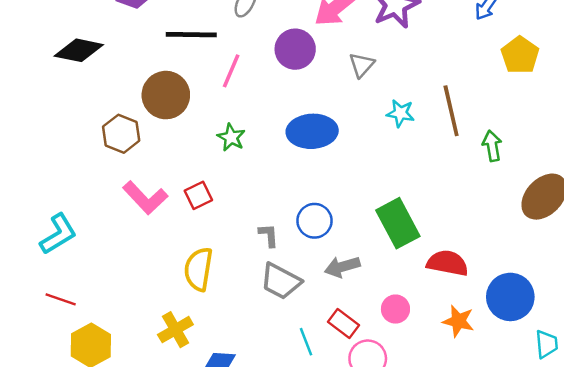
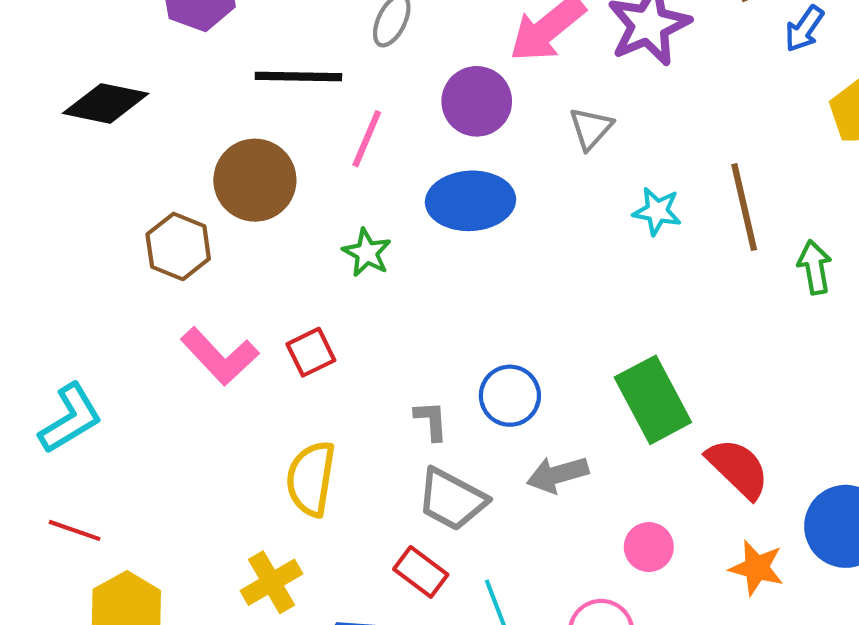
blue ellipse: (312, 131) -> (471, 201), moved
red semicircle: (447, 263) -> (738, 468), turned 33
red rectangle: (344, 324) -> (421, 572), moved

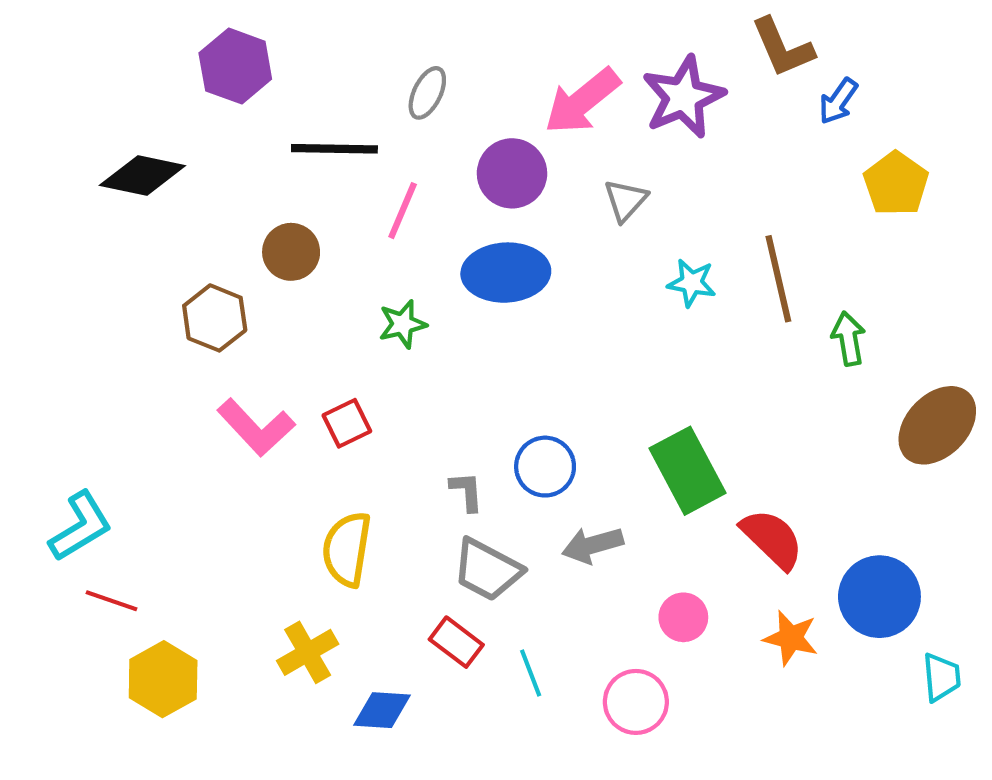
brown circle: (255, 180) -> (291, 252), size x0.7
green star: (367, 253) -> (403, 324), turned 30
cyan L-shape: (70, 419) -> (81, 526), moved

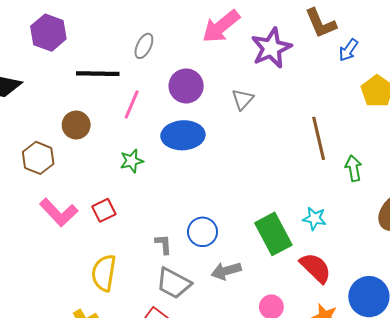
pink arrow: (582, 101) -> (221, 26), moved
cyan star: (692, 283) -> (314, 219), moved

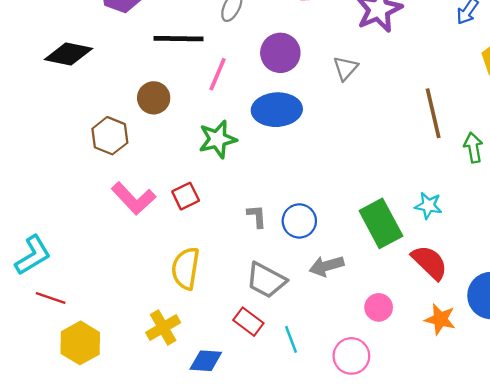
green star: (132, 161) -> (218, 139), size x1.4
gray L-shape: (163, 244) -> (257, 216), moved

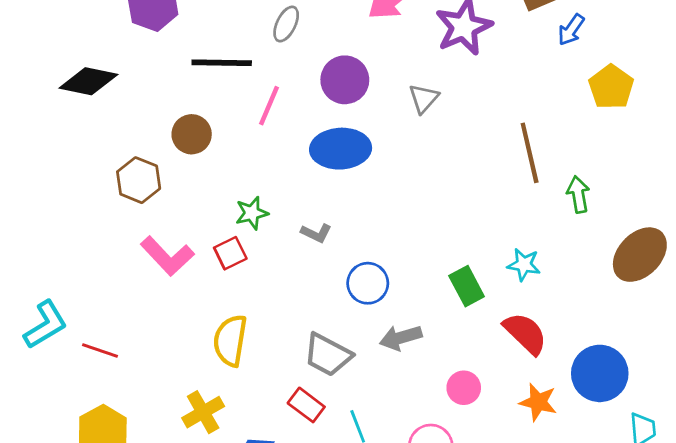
green star: (218, 139) -> (252, 213), moved, size x0.7
gray L-shape: (257, 216) -> (316, 233), moved, turned 120
green rectangle: (381, 223) -> (467, 286), size x0.7
red line: (51, 298) -> (100, 351), moved

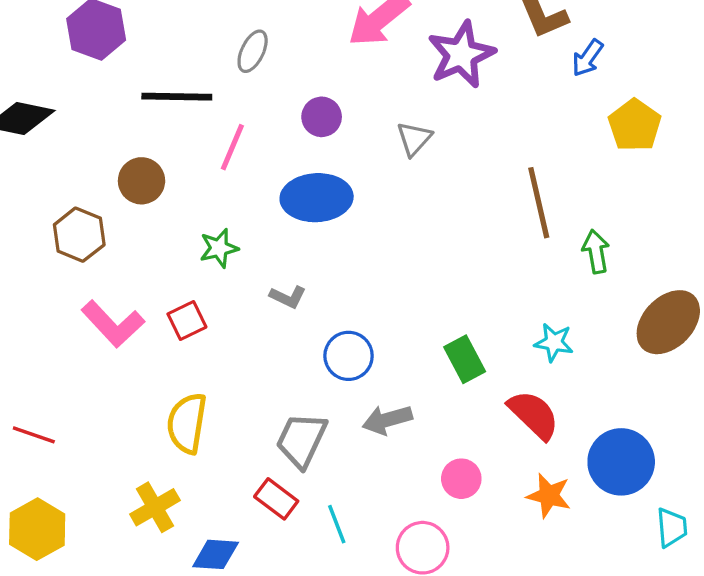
purple circle: (345, 80) -> (322, 117), size x0.7
green star: (252, 213) -> (219, 248), moved
cyan star: (524, 265) -> (554, 342), moved
gray trapezoid: (328, 355) -> (301, 440), turned 87

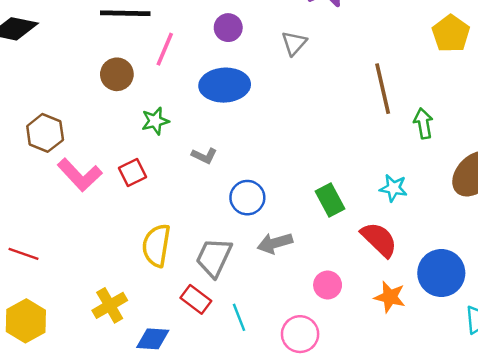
brown circle: (142, 181) -> (117, 74), moved
brown hexagon: (79, 235) -> (45, 133), moved
yellow semicircle: (187, 423) -> (156, 245), moved

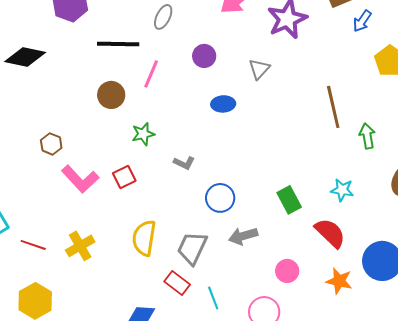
blue ellipse: (225, 85) -> (223, 104), moved, size x0.6
brown hexagon: (45, 133) -> (51, 144), size x0.7
yellow cross: (110, 305) -> (80, 246), moved

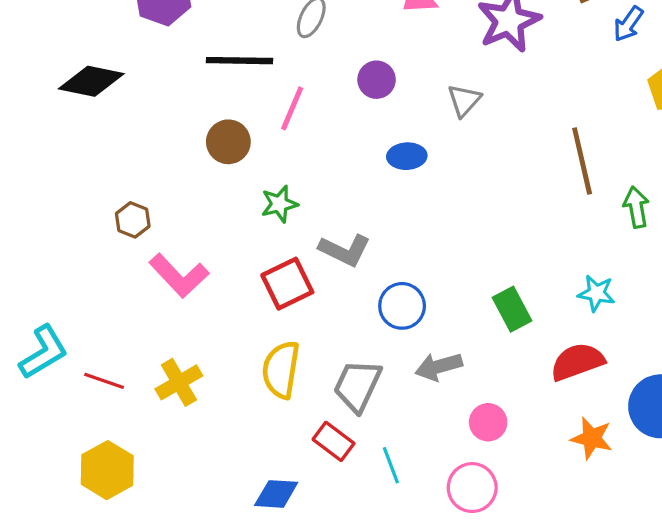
gray L-shape: (184, 163) -> (345, 250), size x1.5
red square: (124, 177) -> (287, 284), moved, size x1.4
red semicircle: (330, 233) -> (577, 362), turned -64
pink circle: (287, 271) -> (488, 422), moved

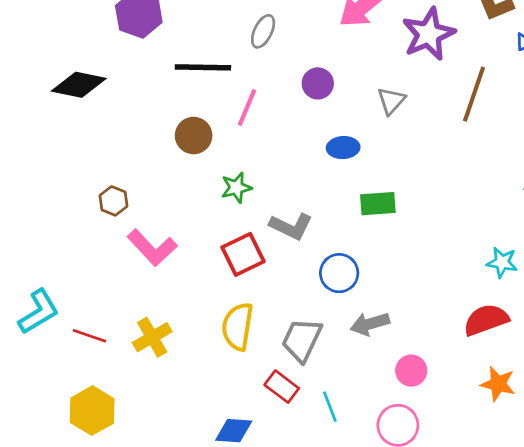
brown line: (582, 161) -> (474, 94), moved, turned 32
green rectangle: (512, 309) -> (378, 204), moved, turned -66

